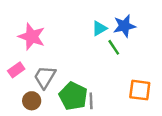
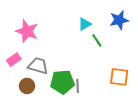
blue star: (124, 26) -> (119, 20), moved
gray trapezoid: (45, 77) -> (38, 66), turned 75
green pentagon: (73, 96) -> (62, 82), turned -30

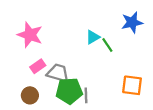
cyan triangle: (85, 24) -> (93, 37), moved
pink rectangle: (14, 60) -> (38, 66), moved
gray trapezoid: (38, 66) -> (58, 73), moved

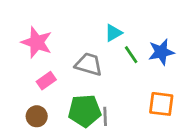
blue star: (132, 22) -> (161, 52), moved
cyan triangle: (93, 37) -> (113, 33), moved
gray trapezoid: (58, 73) -> (89, 64), moved

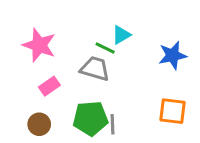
green line: (131, 55) -> (105, 48), moved, turned -30

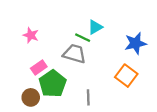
pink star: (39, 45) -> (31, 35), size x0.6
orange square: (173, 111) -> (126, 76), moved, turned 30
green pentagon: (90, 118) -> (53, 84), moved, turned -30

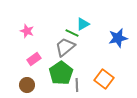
gray trapezoid: (74, 54) -> (65, 47), turned -55
orange square: (126, 76) -> (104, 79), moved
green pentagon: (53, 84) -> (61, 73), moved

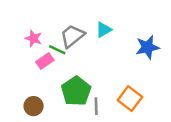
green line: (72, 33) -> (57, 50), moved
gray trapezoid: (65, 47) -> (72, 36), moved
pink rectangle: (34, 59) -> (45, 61), moved

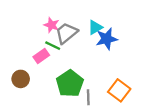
pink star: (34, 38) -> (52, 25), moved
blue star: (147, 47) -> (107, 39), moved
brown circle: (34, 106) -> (21, 79), moved

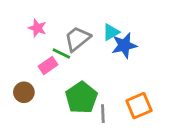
pink star: (52, 25) -> (37, 28), moved
orange square: (119, 90) -> (139, 106), turned 30

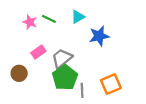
cyan triangle: (111, 32) -> (78, 17), moved
gray trapezoid: (77, 39) -> (62, 58), moved
green line: (61, 53) -> (49, 19), moved

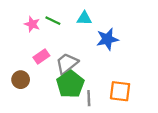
cyan triangle: (78, 17) -> (84, 18), turned 32
orange square: (111, 84) -> (120, 91), turned 30

